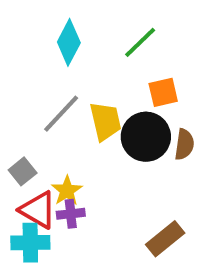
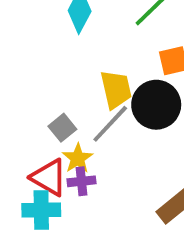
gray line: (61, 114) -> (110, 124), moved
gray square: (23, 171) -> (62, 128), moved

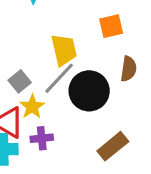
black circle: (156, 105) -> (89, 91), moved
purple cross: (82, 181) -> (42, 138), moved

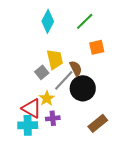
yellow trapezoid: (64, 50) -> (55, 59), moved
brown semicircle: (129, 69) -> (76, 68), moved, turned -35
gray square: (20, 81) -> (42, 72), moved

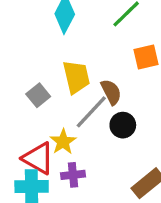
gray square: (42, 72) -> (38, 95), moved
black circle: (83, 88) -> (123, 125), size x0.6

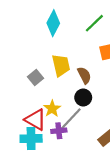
gray line: (91, 112) -> (71, 119), moved
black circle: (123, 125) -> (83, 97), moved

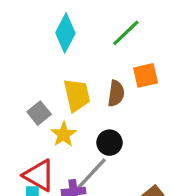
brown semicircle: (84, 75) -> (116, 93), moved, turned 35
yellow star: (52, 109) -> (64, 134), moved

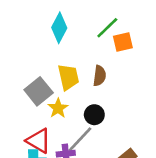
orange square: (146, 75) -> (123, 42), moved
gray square: (39, 113) -> (39, 91), size x1.5

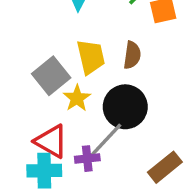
black circle: (94, 115) -> (125, 107), size x1.6

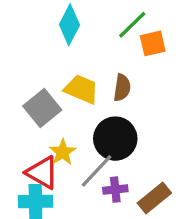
yellow trapezoid: (91, 57) -> (81, 89), turned -54
yellow star: (77, 98) -> (63, 152), moved
purple cross: (87, 159) -> (115, 190), moved

